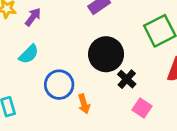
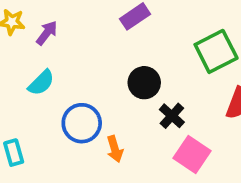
black circle: (106, 54) -> (144, 83), size x0.7
pink square: (142, 108) -> (192, 154), size x1.4

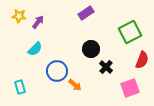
orange arrow: (115, 149) -> (75, 85), turned -32
pink square: (192, 154) -> (130, 88), moved, turned 36

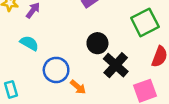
cyan semicircle: (35, 49) -> (29, 43), turned -105
black cross: (106, 67) -> (116, 65), size x1.5

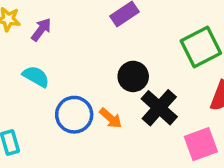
orange arrow: (78, 87) -> (111, 118), moved

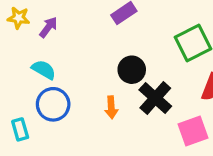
blue circle: (74, 115) -> (53, 104), moved
orange arrow: (111, 118) -> (111, 107), turned 45

